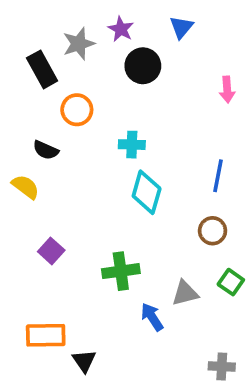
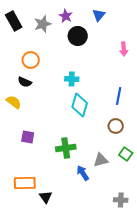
black rectangle: (42, 69) -> (14, 21), moved
orange circle: (77, 110) -> (31, 60), moved
purple square: (51, 251) -> (28, 137), turned -32

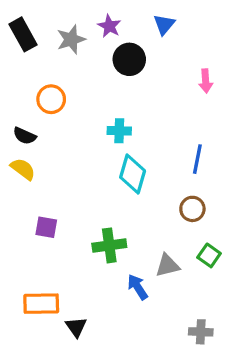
black semicircle: (25, 82) -> (25, 136), moved

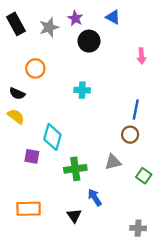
blue triangle: (164, 24) -> (113, 17), turned -42
cyan diamond: (133, 174) -> (52, 137), moved
brown circle: (192, 209) -> (130, 135), moved
gray triangle: (167, 265) -> (113, 162), moved
black triangle: (76, 327) -> (74, 216), moved

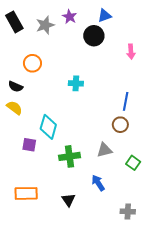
blue triangle: (113, 17) -> (104, 16), turned -48
black circle: (89, 41) -> (94, 36), moved
blue arrow: (95, 197) -> (98, 183), moved

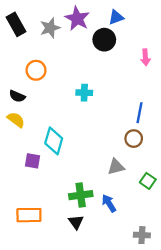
purple star: (70, 17) -> (77, 18), size x1.5
green cross: (70, 156) -> (81, 195), moved

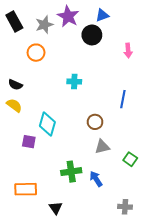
orange circle: (36, 70) -> (36, 53), moved
brown circle: (134, 139) -> (95, 122), moved
black triangle: (76, 222) -> (56, 208), moved

